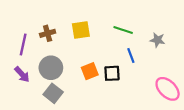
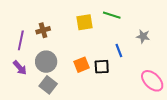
yellow square: (81, 30) -> (85, 22), moved
green line: (123, 30) -> (112, 15), moved

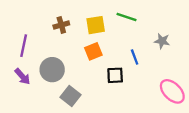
brown cross: (43, 30) -> (61, 25), moved
orange square: (81, 65) -> (93, 51), moved
gray square: (48, 85) -> (70, 96), moved

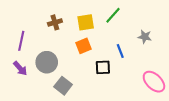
green line: (127, 17) -> (113, 15), turned -66

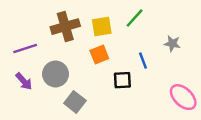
brown cross: (55, 22) -> (65, 27), size x1.6
purple line: (21, 41) -> (25, 48), turned 60

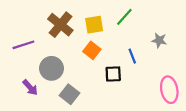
brown cross: (65, 27) -> (60, 25), turned -35
orange square: (99, 55) -> (92, 50), turned -30
purple arrow: (24, 81) -> (30, 87), moved
pink ellipse: (183, 97) -> (169, 90), turned 35

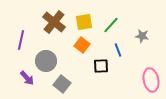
green line: (124, 17) -> (111, 25), moved
purple line: (23, 45) -> (21, 40), turned -60

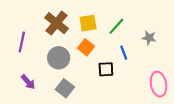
gray circle: (46, 61) -> (59, 58), moved

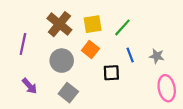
gray star: (149, 38) -> (157, 56), moved

